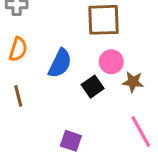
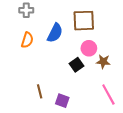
blue semicircle: (60, 63) -> (55, 33), moved
brown line: (18, 96) -> (40, 91), moved

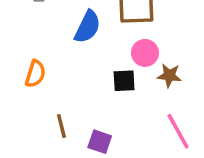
orange semicircle: (27, 40) -> (35, 74), moved
black square: (77, 65) -> (124, 81), turned 32

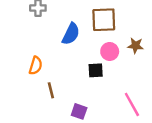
brown star: (169, 76) -> (136, 46), moved
brown line: (61, 126) -> (51, 90), moved

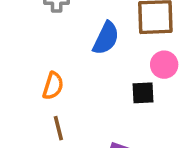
brown line: (51, 90) -> (58, 128), moved

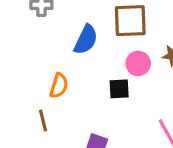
orange semicircle: (53, 86) -> (59, 86), moved

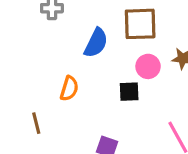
brown line: (43, 121) -> (36, 123), moved

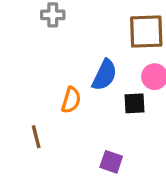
blue semicircle: (96, 43) -> (104, 75), moved

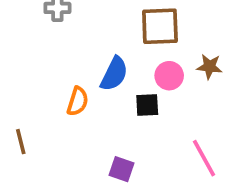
brown line: (36, 137) -> (21, 142), moved

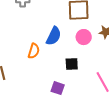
black square: (147, 105) -> (72, 64), moved

